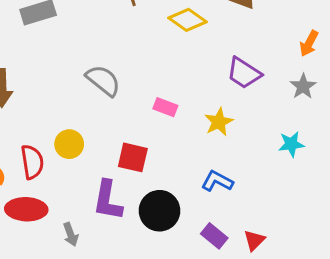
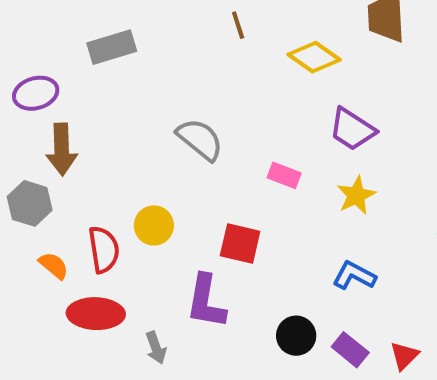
purple trapezoid: (244, 73) -> (352, 129), moved
black circle: (159, 211) -> (296, 336), moved, size x0.7

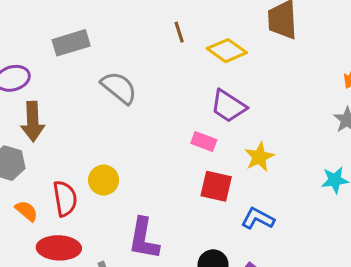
brown line: (238, 25) -> (179, 32), moved
purple trapezoid: (352, 129) -> (228, 106), moved
gray semicircle: (200, 139) -> (119, 88), moved
red square: (240, 243) -> (216, 186), moved

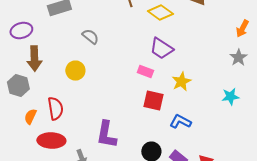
gray semicircle: (119, 88) -> (90, 36), size x0.7
yellow circle: (104, 180) -> (75, 70), moved
orange semicircle: (26, 211) -> (30, 116), turned -105

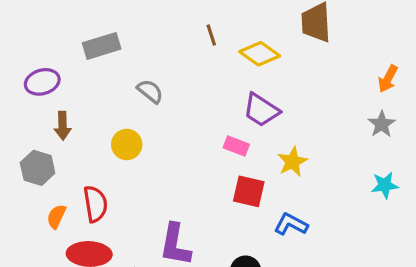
brown arrow: (34, 58) -> (63, 126), size x0.7
cyan star: (230, 96) -> (385, 185), moved

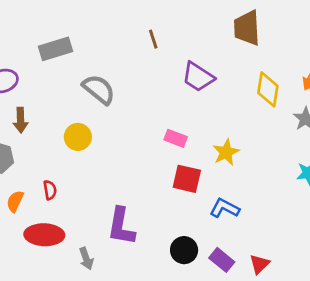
yellow diamond: (260, 54) -> (268, 89), moved, turned 64
gray semicircle: (150, 91) -> (99, 89), size x1.4
purple trapezoid: (261, 110) -> (198, 77), moved
red semicircle: (95, 204) -> (50, 190), size x0.6

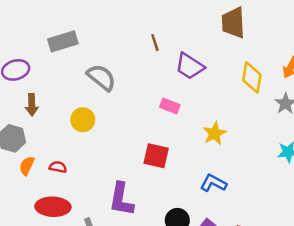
brown line: (153, 39) -> (155, 43), moved
pink rectangle: (176, 138) -> (170, 106), moved
red square: (187, 179) -> (156, 156), moved
red semicircle: (50, 190) -> (58, 167), turned -70
orange semicircle: (15, 201) -> (27, 166), moved

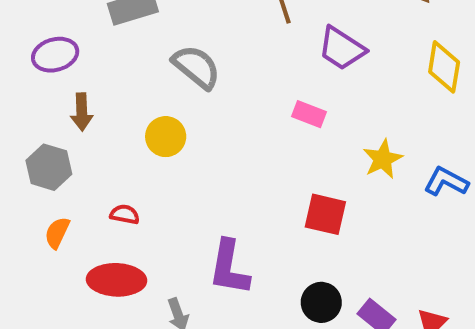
red square: (156, 156) -> (325, 214), moved
orange semicircle: (27, 166) -> (57, 233), moved
blue L-shape: (213, 183) -> (446, 182), moved

